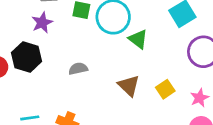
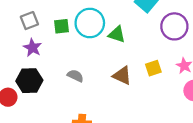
gray semicircle: (78, 69) -> (75, 76), turned 56
yellow square: (165, 89) -> (153, 68), turned 35

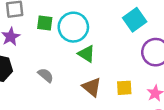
green triangle: (117, 34) -> (86, 54), moved

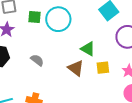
green triangle: (86, 54) -> (88, 49), moved

